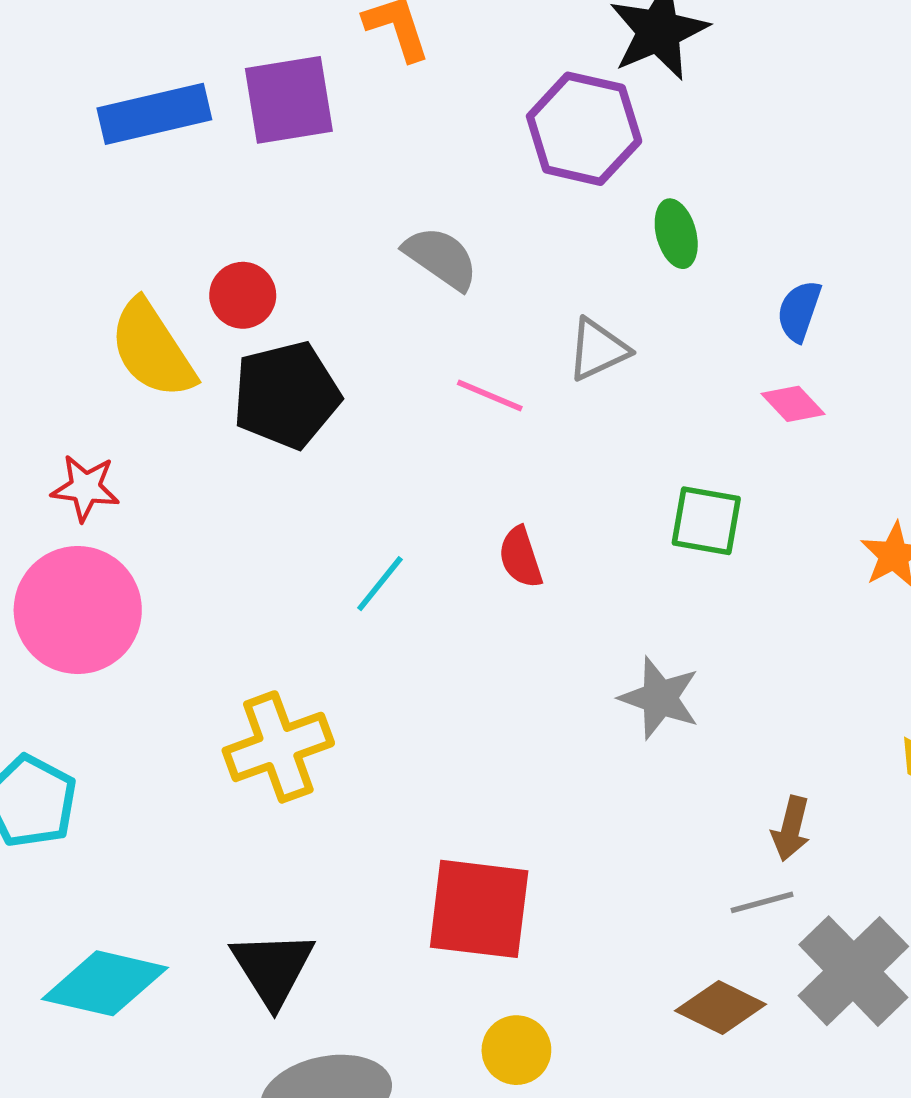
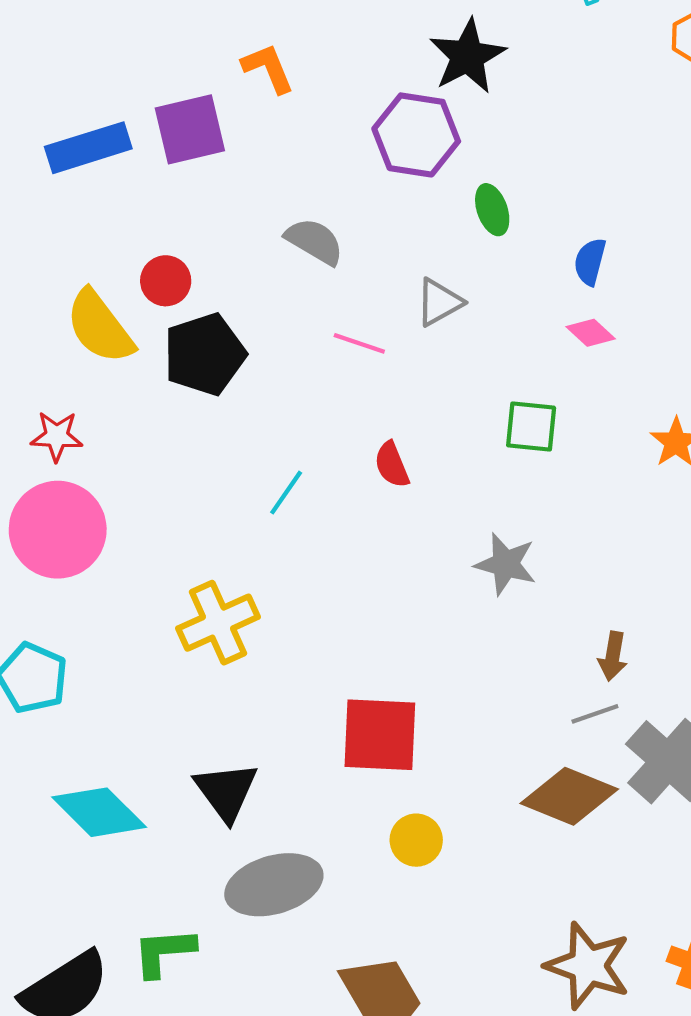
cyan diamond: (105, 983) -> (99, 812), turned 36
brown diamond: (721, 1008) -> (569, 796), size x1.4

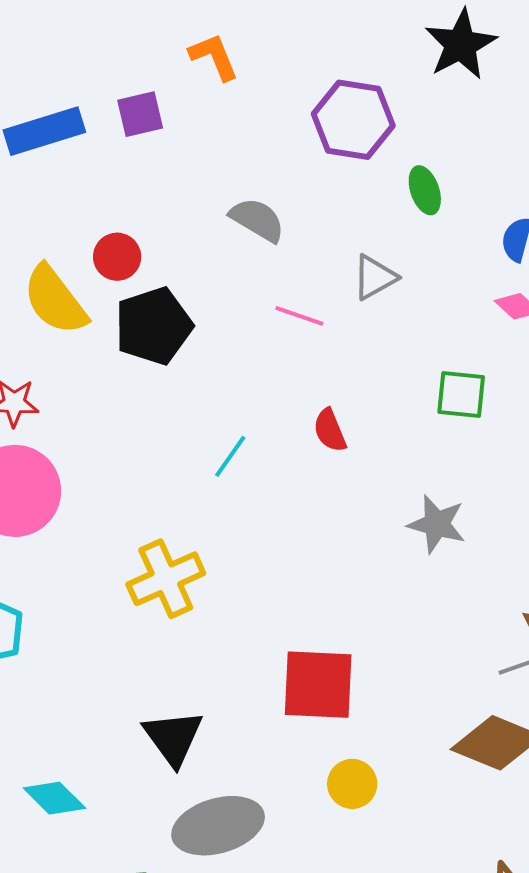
black star: (467, 56) -> (461, 44), moved
purple square: (190, 129) -> (140, 114), size x0.7
cyan diamond: (99, 812) -> (54, 798), moved, size x0.7

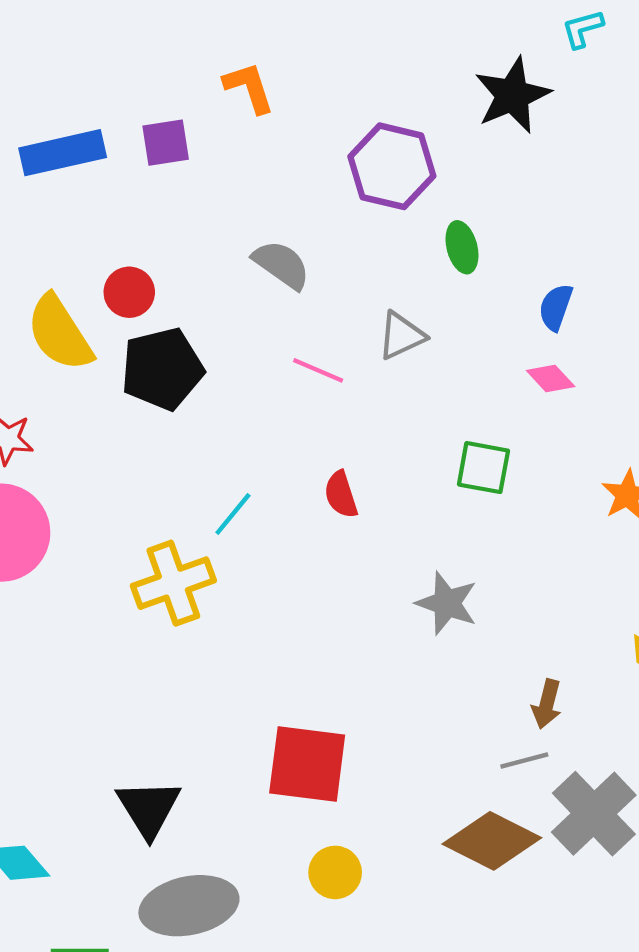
yellow cross: (166, 579) -> (173, 583), moved

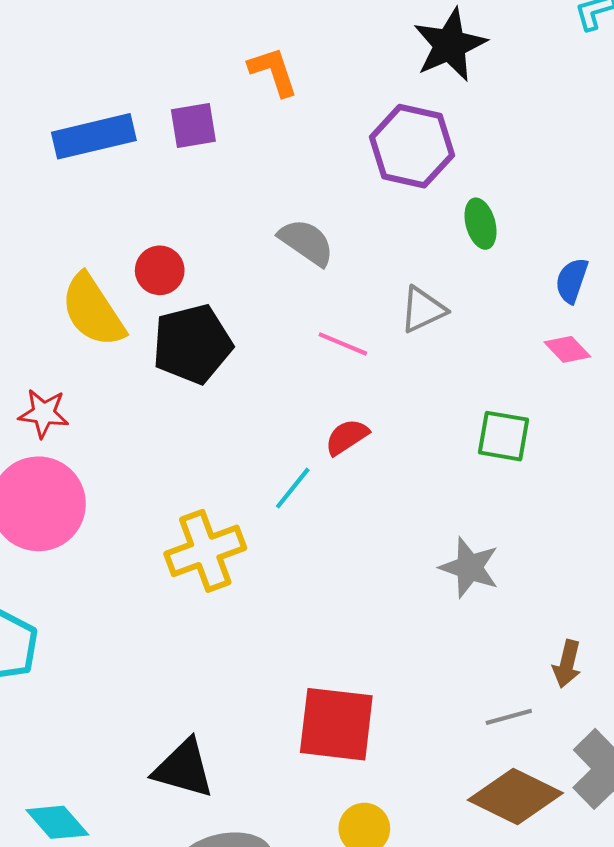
black star: (512, 95) -> (450, 45), moved
red semicircle: (341, 495) -> (347, 437), moved, turned 75
cyan line: (233, 514) -> (293, 488), moved
gray line: (524, 760) -> (509, 717), moved
black triangle: (149, 808) -> (184, 768), turned -42

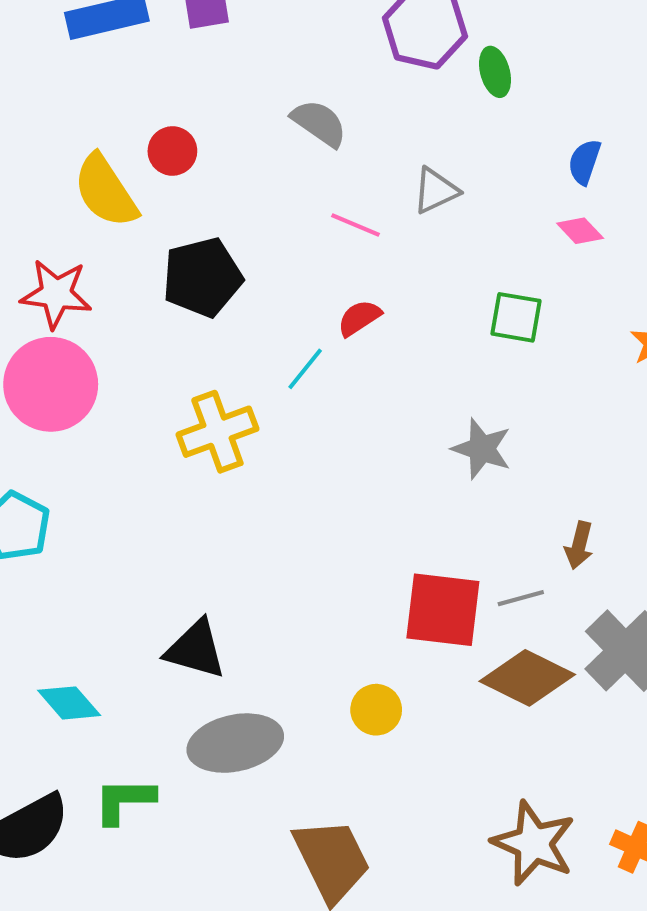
green ellipse: (481, 224) -> (495, 72), moved
black pentagon: (192, 344) -> (202, 277), moved
red star: (44, 413) -> (56, 294), size x1.4
red square: (336, 724) -> (443, 610), moved

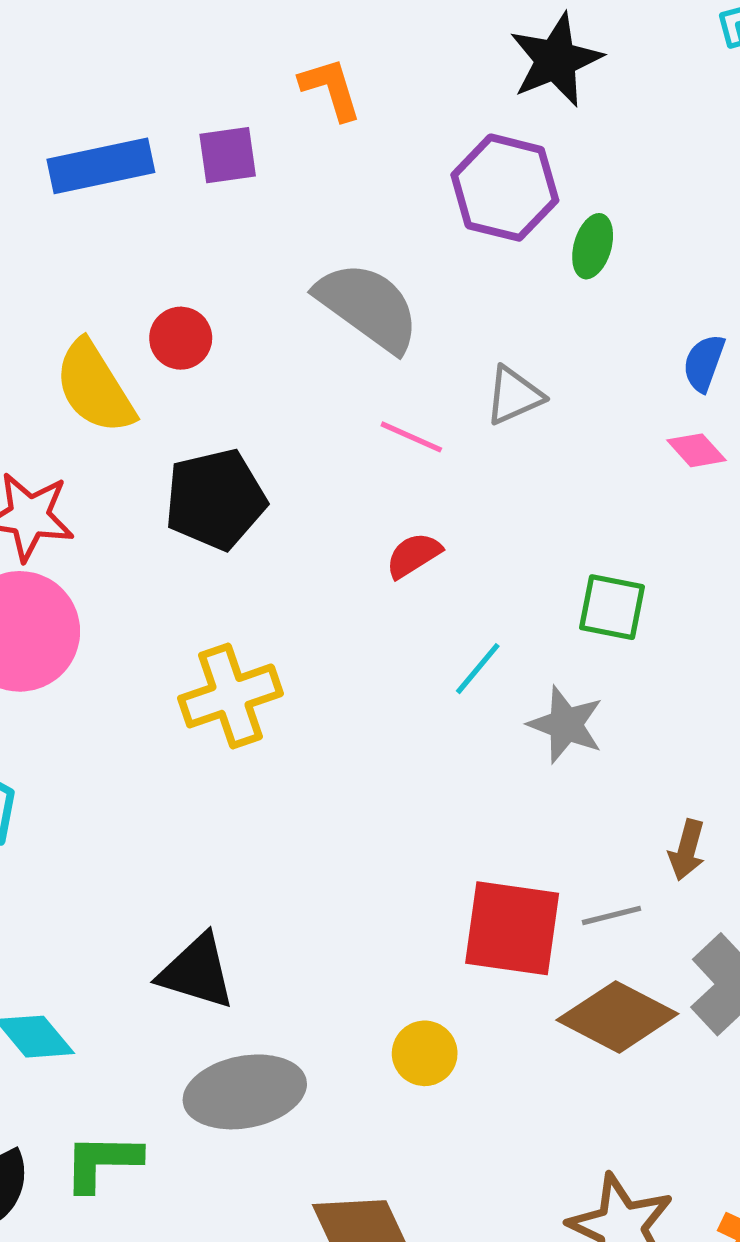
green ellipse: (495, 72) -> (593, 246), turned 30
gray semicircle: (319, 123) -> (368, 307), size x1.5
green square: (516, 317) -> (612, 607), moved
cyan line: (305, 369) -> (478, 669), moved

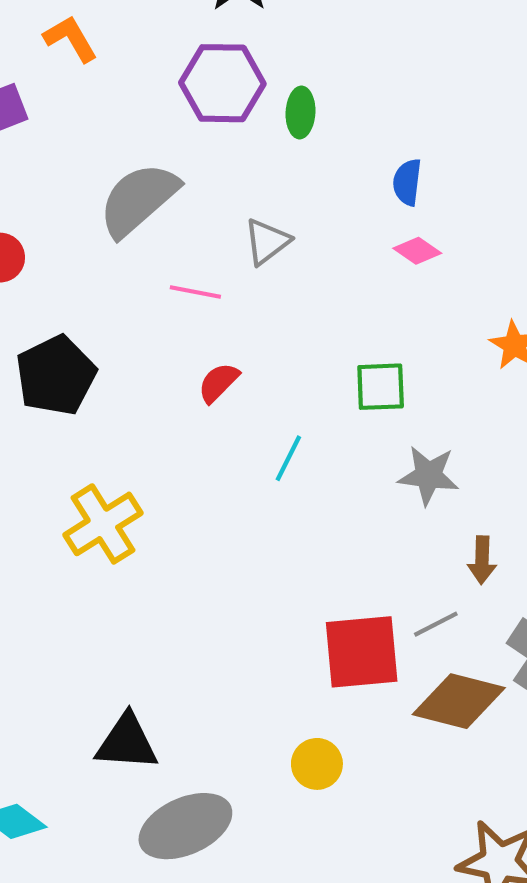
gray semicircle: (368, 307) -> (138, 199), turned -64
gray star: (566, 725) -> (428, 475), moved

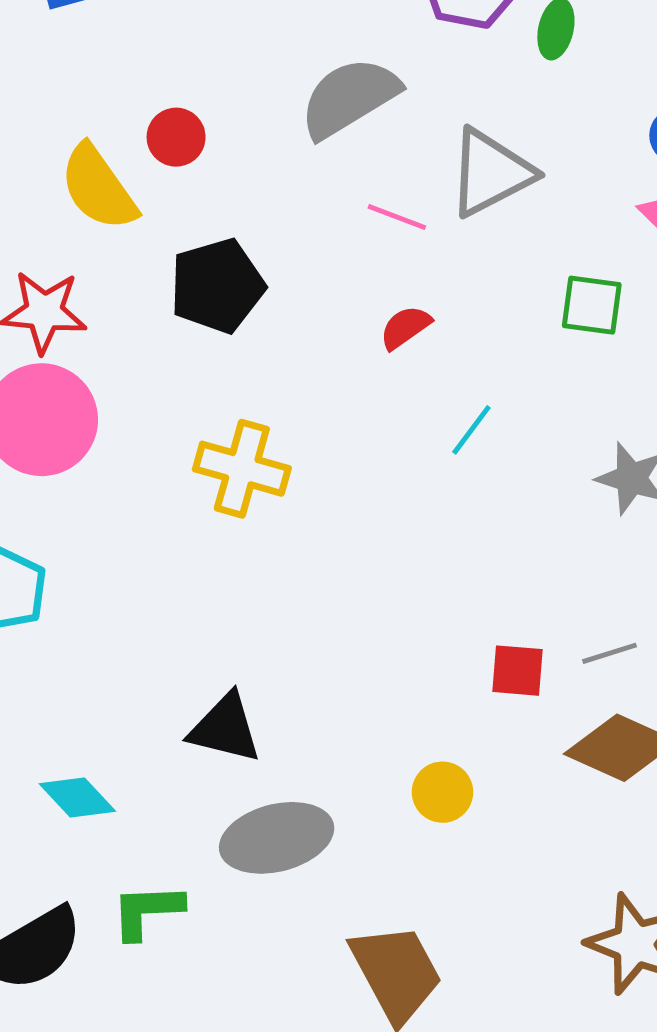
gray triangle: (267, 242) -> (490, 173), size x1.6
green square: (381, 387) -> (592, 305), moved
yellow cross: (103, 524) -> (242, 469), turned 38
red square: (362, 652) -> (517, 671), size x0.6

